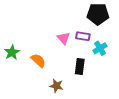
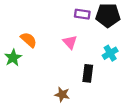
purple rectangle: (83, 36) -> (82, 14), moved
orange semicircle: (38, 60) -> (29, 40), moved

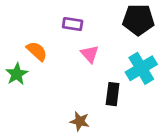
purple rectangle: (82, 14) -> (73, 24), moved
cyan cross: (110, 53) -> (141, 68), size x1.5

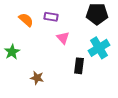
orange semicircle: (37, 51) -> (26, 20), moved
brown star: (80, 121) -> (37, 78), moved

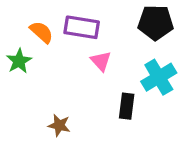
purple rectangle: (51, 17) -> (82, 27), size x1.5
green star: (12, 52) -> (19, 61), moved

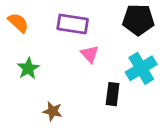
orange semicircle: (41, 32) -> (18, 23), moved
green star: (19, 61) -> (28, 68), moved

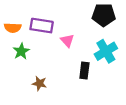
orange semicircle: (18, 23) -> (13, 28), moved, turned 140
purple rectangle: (73, 24) -> (42, 26), moved

